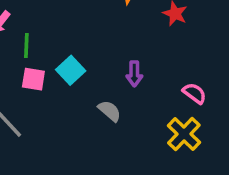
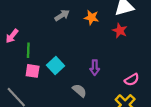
pink semicircle: (195, 93) -> (132, 80), turned 112

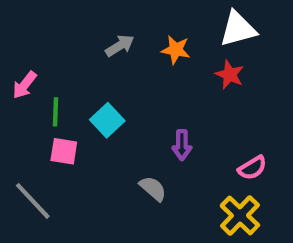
cyan square: (55, 65) -> (107, 120), moved

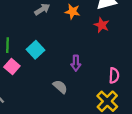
pink square: (64, 151) -> (12, 67), turned 32
pink semicircle: (252, 168) -> (114, 75), turned -56

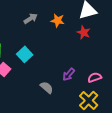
purple arrow: (76, 63) -> (69, 74), moved, turned 40
pink semicircle: (114, 75) -> (95, 77), turned -112

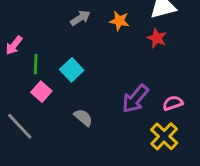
purple arrow: (69, 74) -> (135, 99), size x1.5
gray semicircle: (47, 87) -> (83, 118), moved

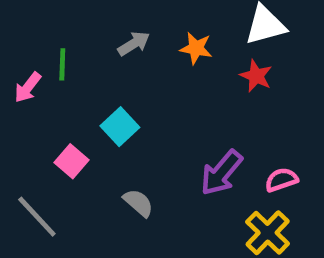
green line: (36, 64) -> (62, 64), moved

